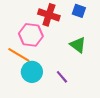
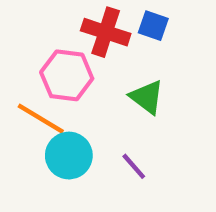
blue square: (79, 11) -> (153, 26), moved
green triangle: (78, 45) -> (147, 97), moved

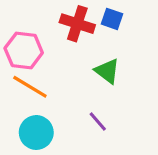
pink hexagon: (67, 75) -> (24, 50), moved
cyan circle: (69, 156) -> (36, 133), moved

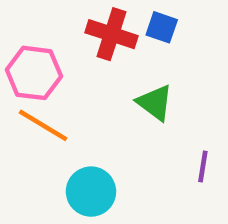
purple line: (98, 121) -> (203, 166), moved, turned 50
cyan circle: (36, 133) -> (91, 192), moved

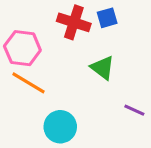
blue square: (162, 27) -> (107, 18), turned -35
purple line: (203, 166) -> (134, 110), turned -75

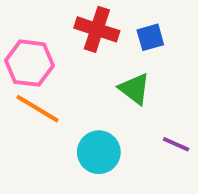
blue square: (107, 18) -> (150, 37), moved
cyan circle: (60, 127) -> (99, 152), moved

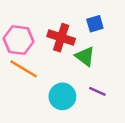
red cross: (97, 29) -> (61, 38), moved
purple line: (176, 144) -> (97, 91), moved

